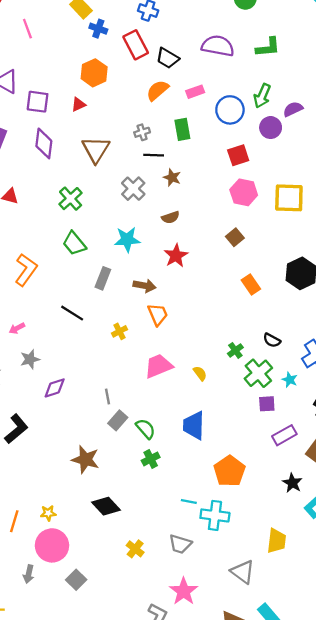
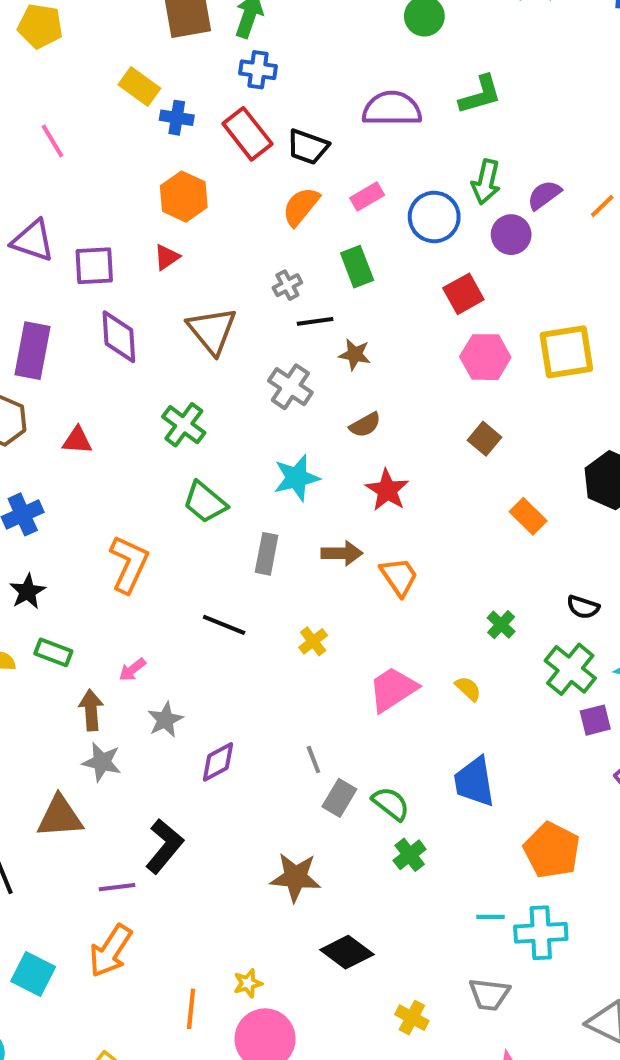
orange trapezoid: (158, 314) -> (399, 577), moved
green cross: (235, 350) -> (501, 625), moved

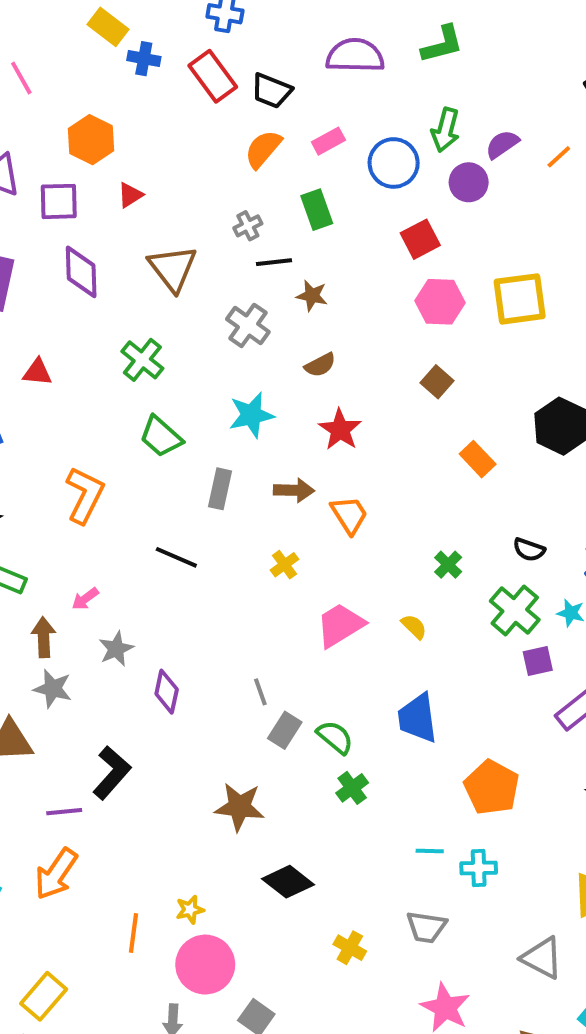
orange hexagon: (184, 197) -> (91, 140), moved
yellow cross: (313, 641) -> (285, 565), moved
purple diamond: (218, 762) -> (167, 692), turned -51
cyan cross: (541, 933) -> (479, 868), size x0.7

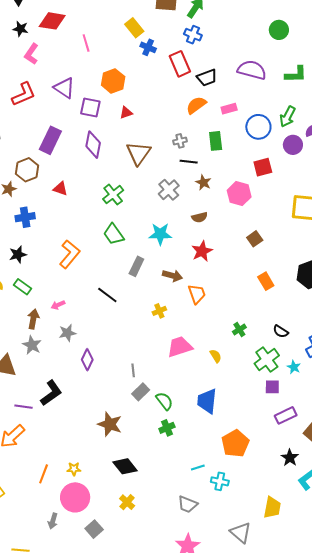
black trapezoid: (271, 91) -> (207, 78), turned -55
pink hexagon: (440, 302) -> (239, 194), moved
cyan line: (430, 851) -> (198, 468), turned -32
yellow cross: (350, 948) -> (127, 502), moved

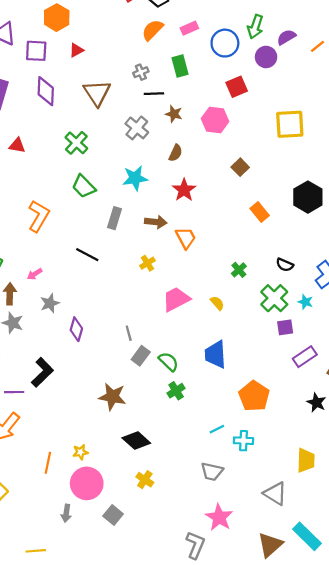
brown semicircle: (200, 217) -> (176, 153), turned -42

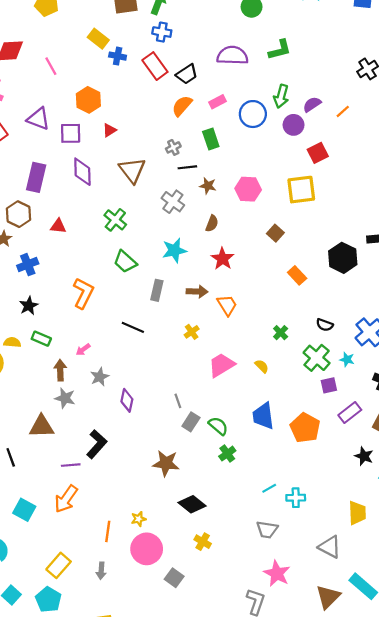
red square: (237, 87) -> (318, 153), moved
yellow square: (290, 124) -> (301, 190), moved
orange pentagon: (254, 396) -> (305, 428), moved
gray arrow: (66, 513) -> (101, 571), moved

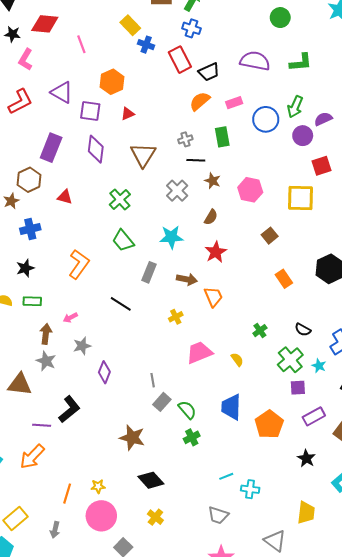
green rectangle: (41, 339) -> (32, 301), turned -30
black star: (364, 456) -> (306, 458), moved

